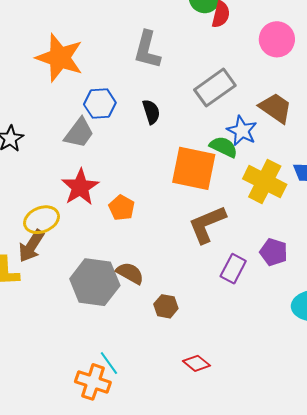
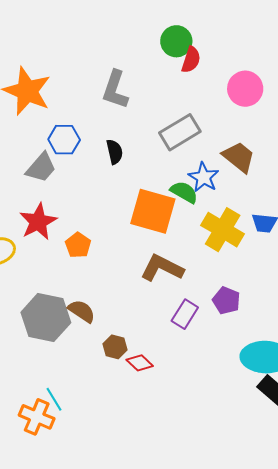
brown L-shape: (207, 224) -> (162, 268), turned 45
red diamond: (196, 363) -> (140, 363), moved

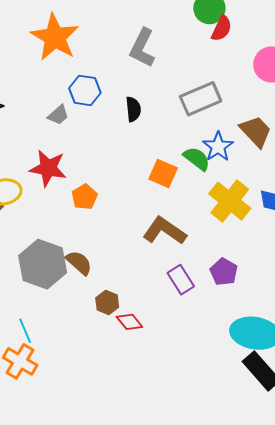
gray trapezoid: (41, 168) -> (58, 115), size x0.7
orange square: (153, 211) -> (163, 173), size x0.6
red star: (38, 222) -> (48, 168), turned 30
purple rectangle: (185, 314) -> (181, 280), turned -72
cyan line: (54, 399) -> (25, 331), moved

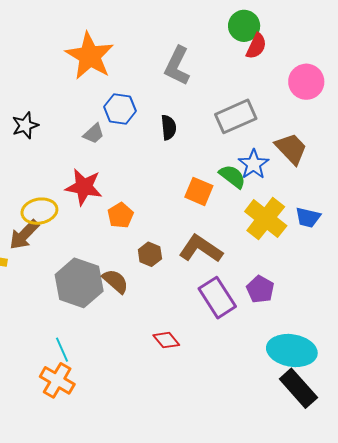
purple rectangle: (181, 280) -> (217, 298), size x1.4
brown hexagon: (107, 303) -> (150, 254), moved

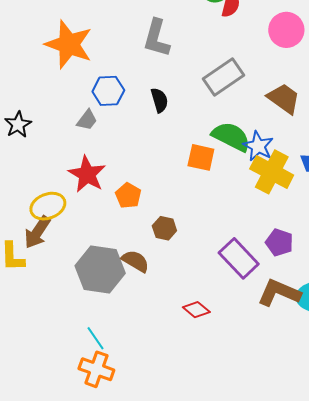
blue star: (254, 164) -> (258, 146), moved
green semicircle: (232, 176) -> (231, 137), size x1.4
red star: (84, 187) -> (87, 174), turned 30
brown L-shape: (201, 249) -> (279, 293), moved

